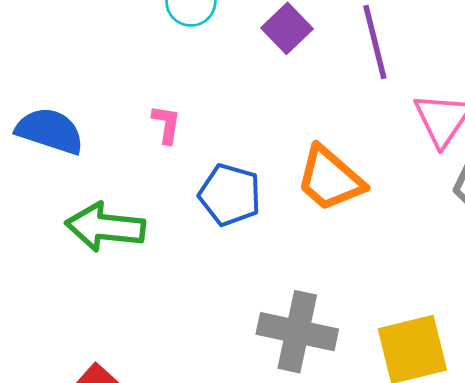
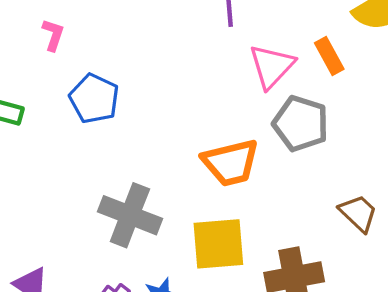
orange trapezoid: (330, 179) -> (231, 163), moved, turned -64

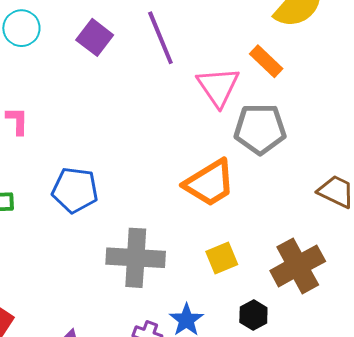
blue pentagon: (94, 99) -> (75, 190), moved
yellow square: (218, 244) -> (222, 258), size x0.6

